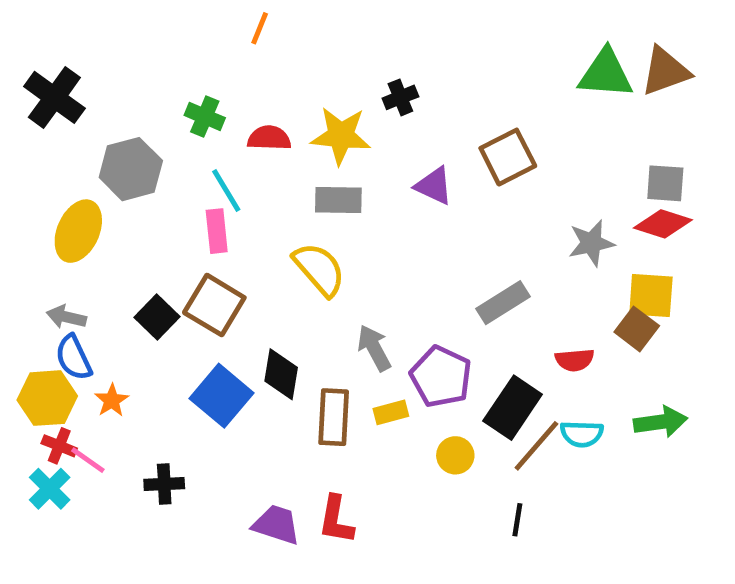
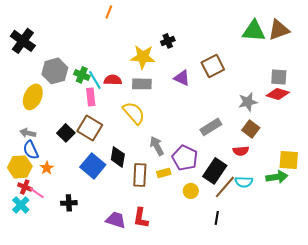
green cross: (205, 117) -> (82, 75), moved
red semicircle: (269, 138) -> (113, 80), moved
yellow square: (651, 295) -> (289, 160), moved
brown square: (637, 329) -> (251, 129), moved

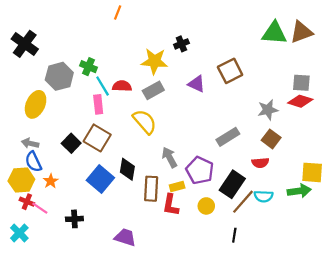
green cross: (82, 75) -> (88, 67), moved
gray rectangle: (142, 84) -> (153, 90), turned -30
cyan cross: (21, 205) -> (19, 233), moved
red L-shape: (141, 218) -> (171, 205), moved

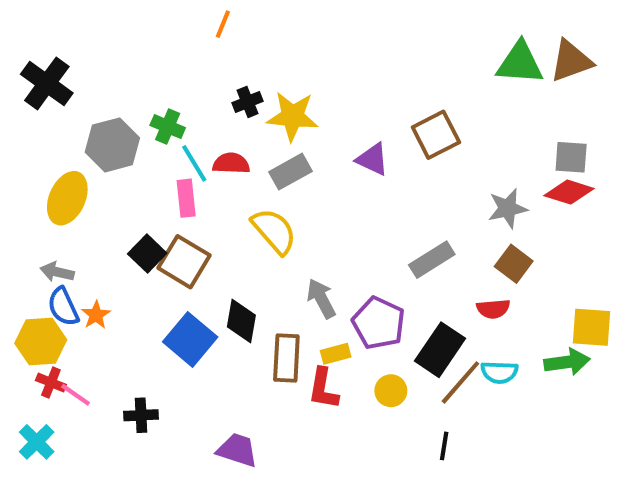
black cross: (181, 44) -> (248, 102), moved
black square: (71, 143) -> (147, 253), moved
orange star: (51, 181) -> (96, 315), moved

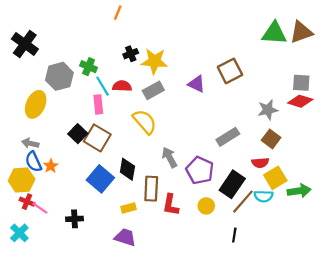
yellow square: (592, 327) -> (275, 178), moved, turned -35
yellow rectangle: (336, 354) -> (128, 208), moved

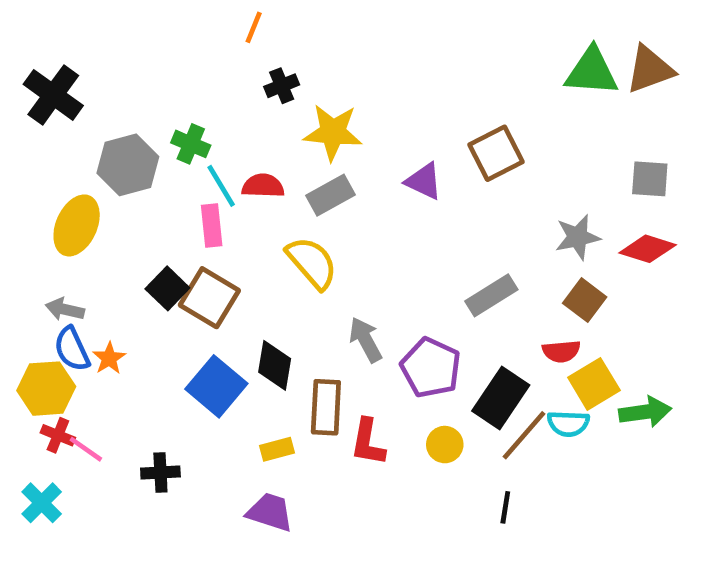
black cross: (131, 54) -> (282, 86), moved
red diamond: (300, 101) -> (648, 249), moved

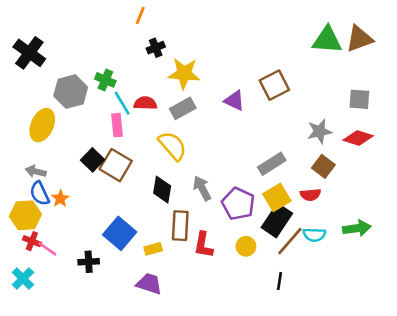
black diamond: (275, 365) -> (162, 190), moved
yellow square: (594, 384) -> (277, 197), moved
blue square: (216, 386) -> (120, 233), moved

